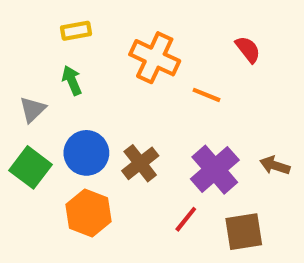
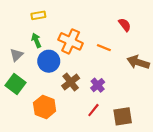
orange cross: (155, 58) -> (71, 41), moved
blue circle: (86, 153) -> (49, 61), moved
brown arrow: (275, 165) -> (138, 62), moved, size x1.5
purple cross: (215, 170) -> (98, 85), moved, size x0.6

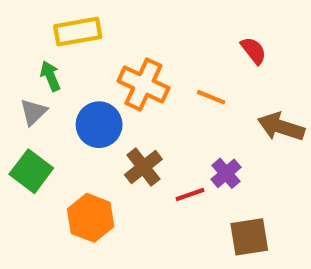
yellow rectangle: (38, 15) -> (78, 32), size x1.5
green arrow: (36, 40) -> (50, 76), moved
purple cross: (98, 85) -> (226, 173), moved
red line: (93, 110) -> (190, 195), moved, turned 32

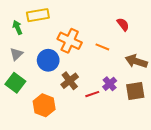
green arrow: (50, 76) -> (17, 27), moved
brown square: (249, 237) -> (135, 91), moved

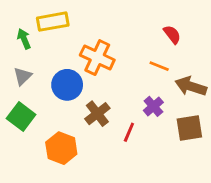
orange line: (102, 47) -> (159, 66), moved
purple cross: (110, 84) -> (153, 106), moved
red line: (92, 94) -> (129, 132), turned -48

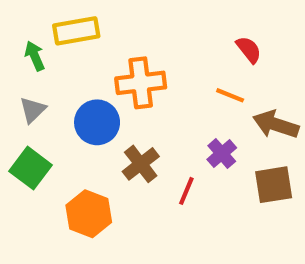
orange cross: (97, 57) -> (141, 83), turned -32

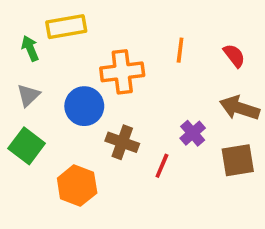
red semicircle: (249, 50) -> (234, 56), moved
orange line: (230, 95) -> (180, 50), moved, turned 75
brown cross: (141, 164) -> (122, 142), turned -32

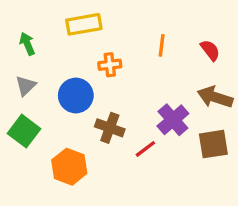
yellow rectangle: (66, 27) -> (84, 24), moved
orange cross: (122, 72) -> (110, 65), size x0.6
purple cross: (193, 133) -> (173, 120), size x1.4
red line: (162, 166) -> (145, 149), turned 30

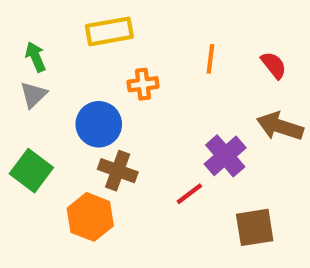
gray triangle: (26, 86) -> (33, 95), moved
brown cross: (110, 128) -> (118, 171), moved
brown square: (213, 144) -> (255, 227), moved

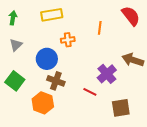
green arrow: (36, 57) -> (13, 18), moved, turned 32
red semicircle: (274, 65) -> (131, 16), moved, size x1.5
red line: (189, 194) -> (90, 92), turned 64

